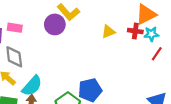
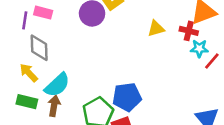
cyan star: (151, 34) -> (199, 48), moved

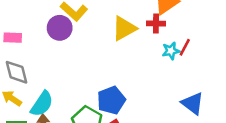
yellow triangle: (156, 29) -> (124, 28), size x1.5
cyan star: (199, 48) -> (171, 51), moved

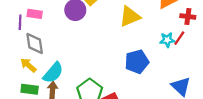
red cross: (156, 24) -> (188, 17), moved
blue pentagon: (111, 100) -> (137, 62), moved

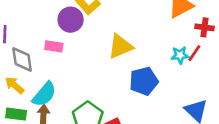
pink rectangle: (35, 14) -> (54, 46), moved
yellow triangle: (130, 16) -> (120, 46), moved

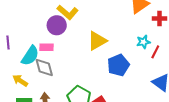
red line: (194, 53) -> (155, 52), moved
gray diamond: (22, 60) -> (44, 67), moved
cyan semicircle: (44, 94) -> (30, 56), moved

